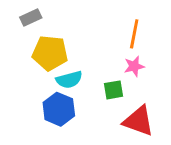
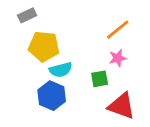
orange line: (134, 34) -> (118, 30), turned 40

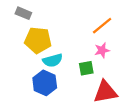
gray rectangle: (27, 15) -> (23, 13), turned 48
red triangle: (122, 106) -> (105, 92), turned -30

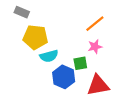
blue hexagon: (45, 83) -> (64, 77), moved

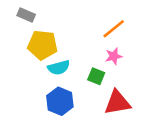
green square: (80, 63) -> (96, 76), turned 32
blue hexagon: (64, 77) -> (60, 101), moved

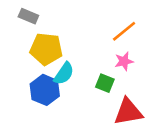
cyan semicircle: (59, 68) -> (64, 74), turned -40
blue hexagon: (60, 101) -> (45, 90), moved

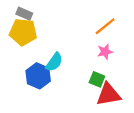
yellow pentagon: (46, 49) -> (23, 32), moved
green square: (105, 83) -> (97, 79), moved

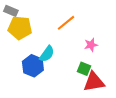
gray rectangle: (24, 14) -> (11, 11), moved
orange line: (105, 26) -> (66, 23), moved

